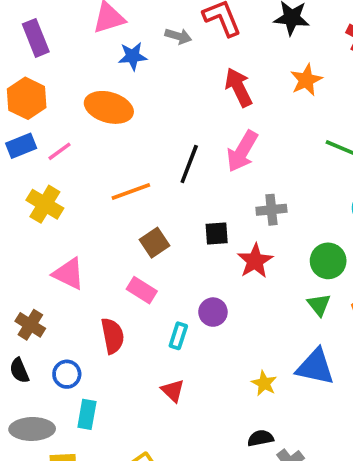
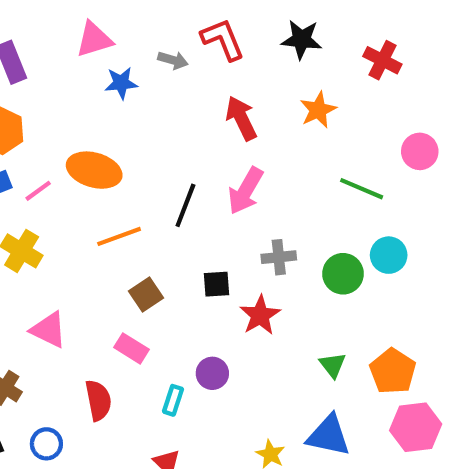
orange ellipse: (109, 107) -> (94, 170), moved
green circle: (328, 261) -> (343, 274), moved

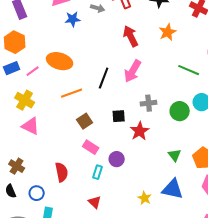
pink triangle: (49, 330) -> (31, 126), moved
pink rectangle: (131, 348) -> (91, 147), moved

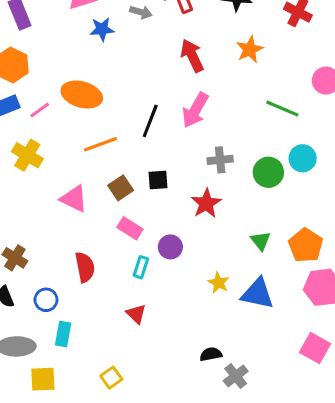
black square: (119, 116) -> (158, 180), moved
pink triangle: (31, 126) -> (74, 199), moved
yellow star: (145, 198) -> (219, 283), moved

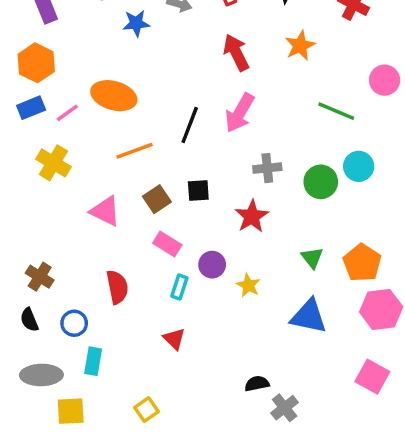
yellow star: (219, 283) -> (248, 285), moved

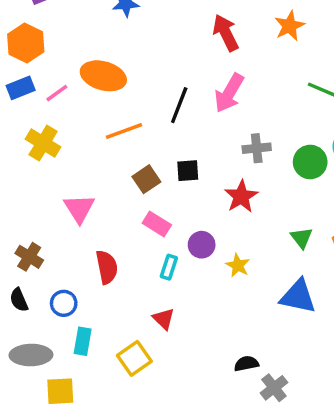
pink triangle: (105, 211) -> (79, 209), moved, turned 32
yellow square: (147, 409) -> (134, 358), moved, size x1.4

